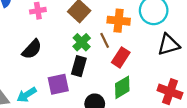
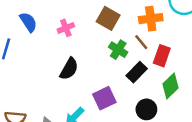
black rectangle: (79, 66) -> (137, 72), moved, turned 42

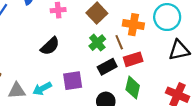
red rectangle: (162, 56) -> (133, 59), turned 36
green diamond: (171, 86) -> (133, 88), turned -50

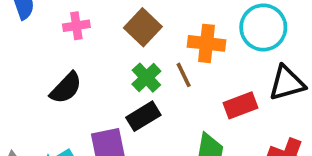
red rectangle: (133, 59) -> (241, 105), moved
black rectangle: (107, 67) -> (143, 116), moved

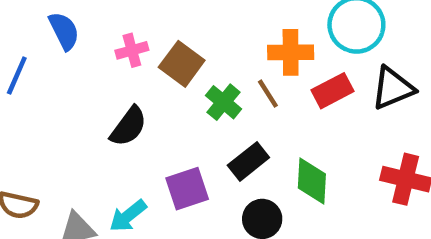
brown square: (143, 27) -> (182, 64), moved
red rectangle: (241, 105) -> (333, 91), moved
black rectangle: (143, 116) -> (248, 161), moved

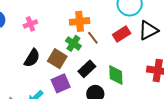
orange cross: (291, 52) -> (80, 21), moved
brown square: (182, 64) -> (57, 59), moved

